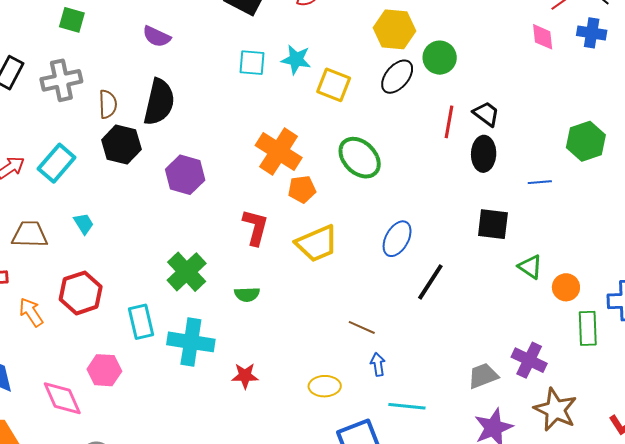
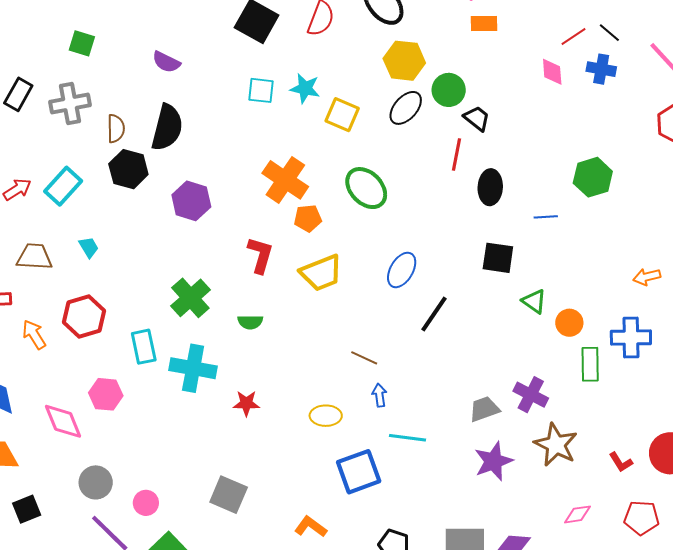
black trapezoid: (486, 114) -> (477, 118), moved

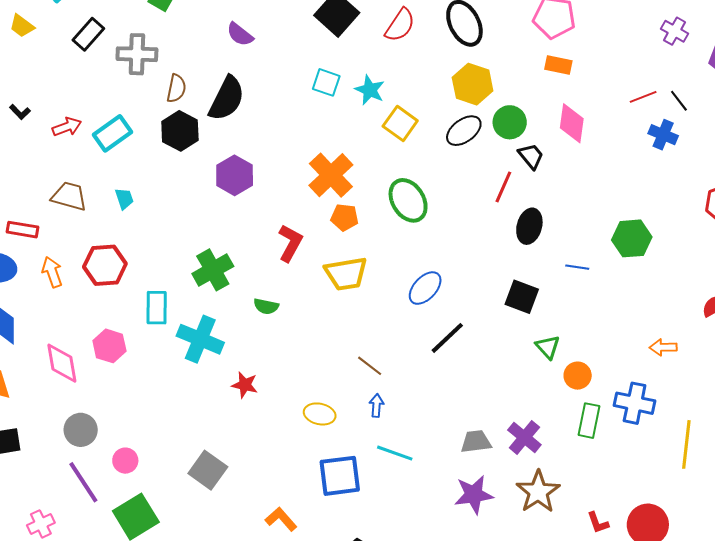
pink diamond: (552, 72) -> (572, 123), moved, size x1.4

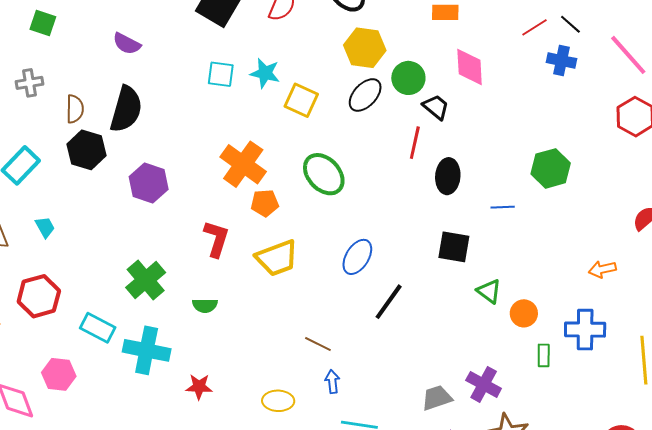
gray cross: (137, 54) -> (30, 83), size x0.7
cyan rectangle: (157, 308) -> (98, 328), turned -52
green rectangle: (589, 421) -> (544, 355), size x0.7

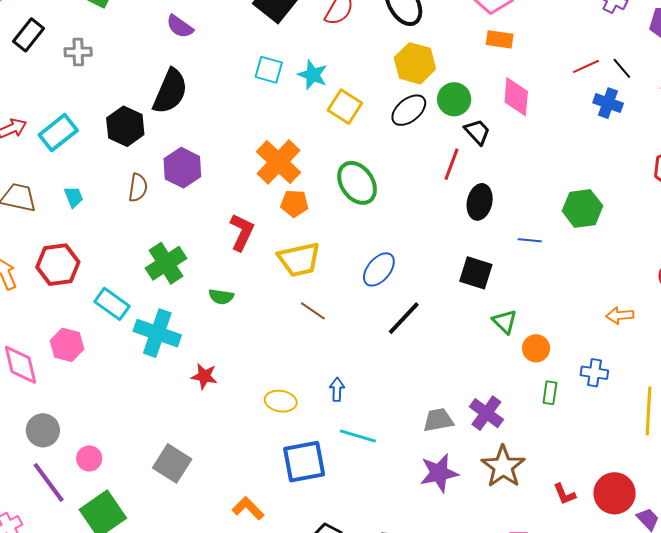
brown semicircle: (75, 109) -> (138, 188), moved
blue cross: (585, 330) -> (594, 373), size x0.7
brown line: (318, 344) -> (313, 311), moved

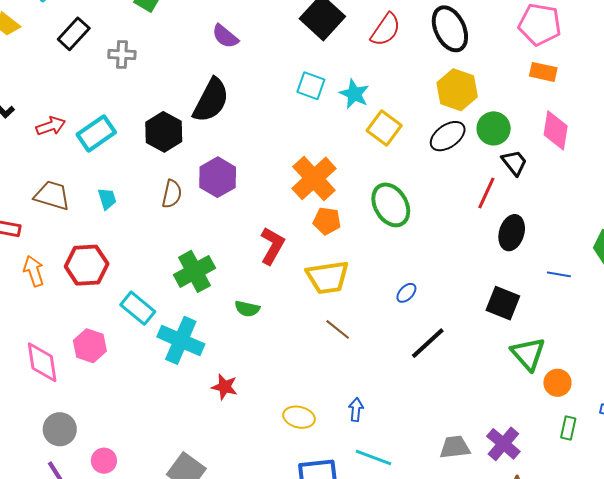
blue ellipse: (379, 269) -> (406, 293), size x0.6
green triangle: (505, 322) -> (528, 354), size x1.4

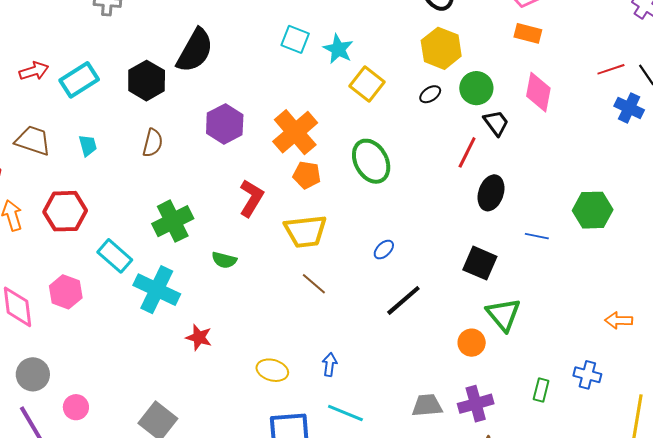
black ellipse: (448, 136) -> (430, 94), size x0.6
purple hexagon: (218, 177) -> (225, 124), moved
orange circle: (557, 383) -> (472, 343), moved
purple cross: (503, 444) -> (476, 404), turned 32

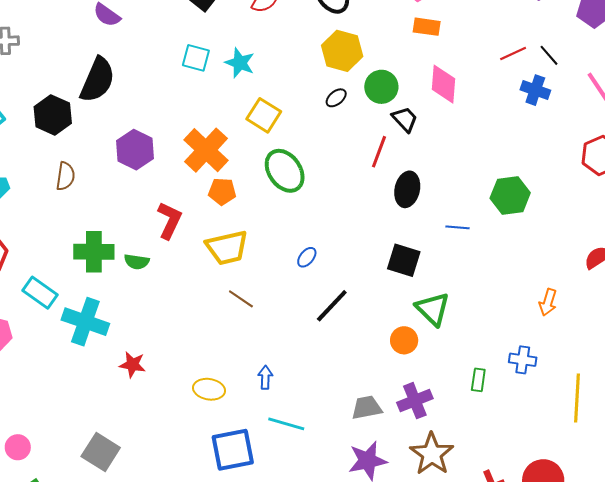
yellow square: (367, 84) -> (264, 115), moved
green cross: (173, 221) -> (94, 252), turned 33
green semicircle: (224, 260) -> (137, 262), moved
orange arrow: (619, 320) -> (548, 302), turned -68

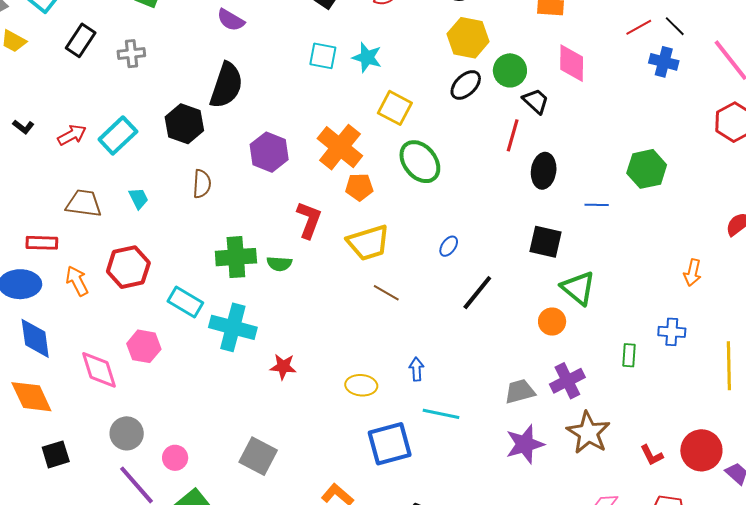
black ellipse: (336, 98) -> (466, 85), size x1.5

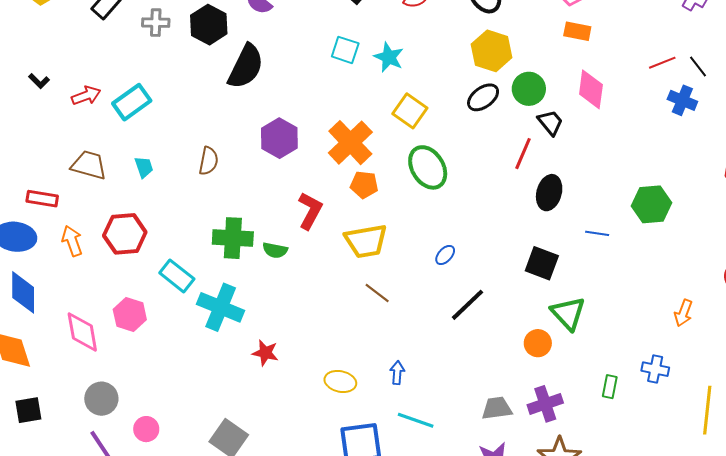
black hexagon: (184, 124) -> (209, 25), moved

